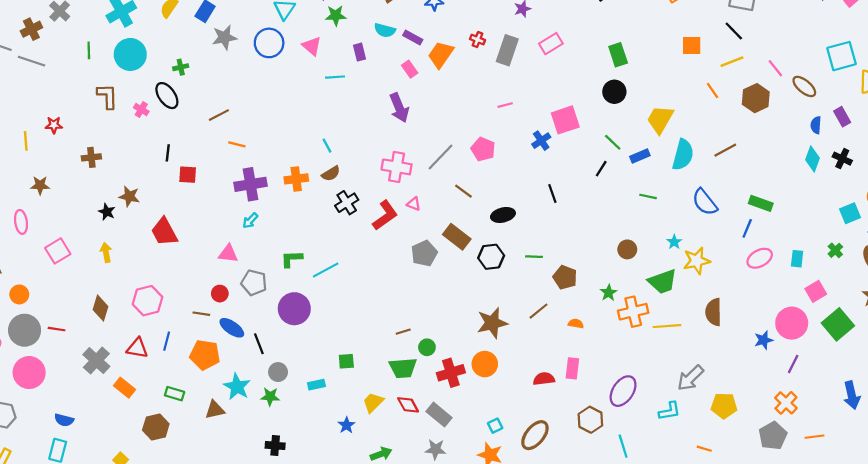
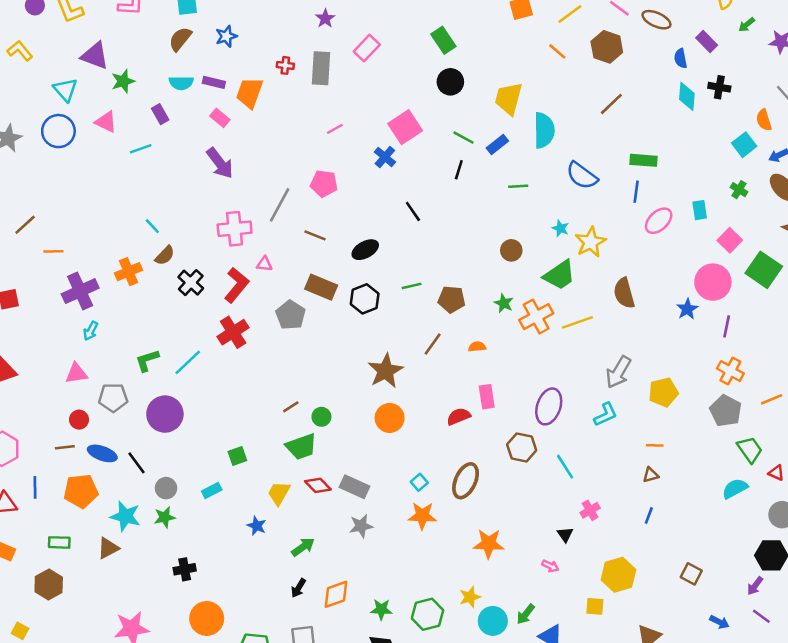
brown line: (725, 150) -> (611, 104), moved
red cross: (451, 373) -> (233, 332), moved

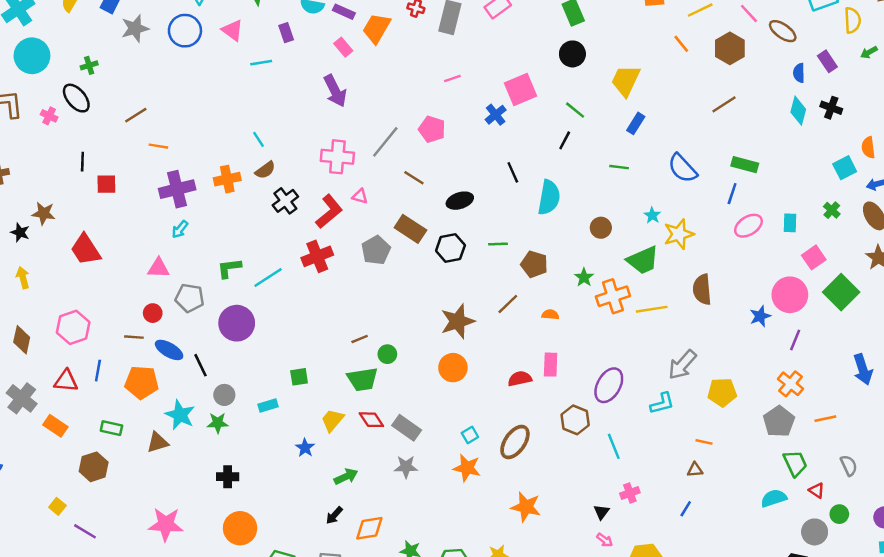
cyan semicircle: (544, 130) -> (549, 197), moved
blue rectangle: (497, 144) -> (636, 123), moved, turned -30
pink arrow: (550, 566) -> (605, 540), moved

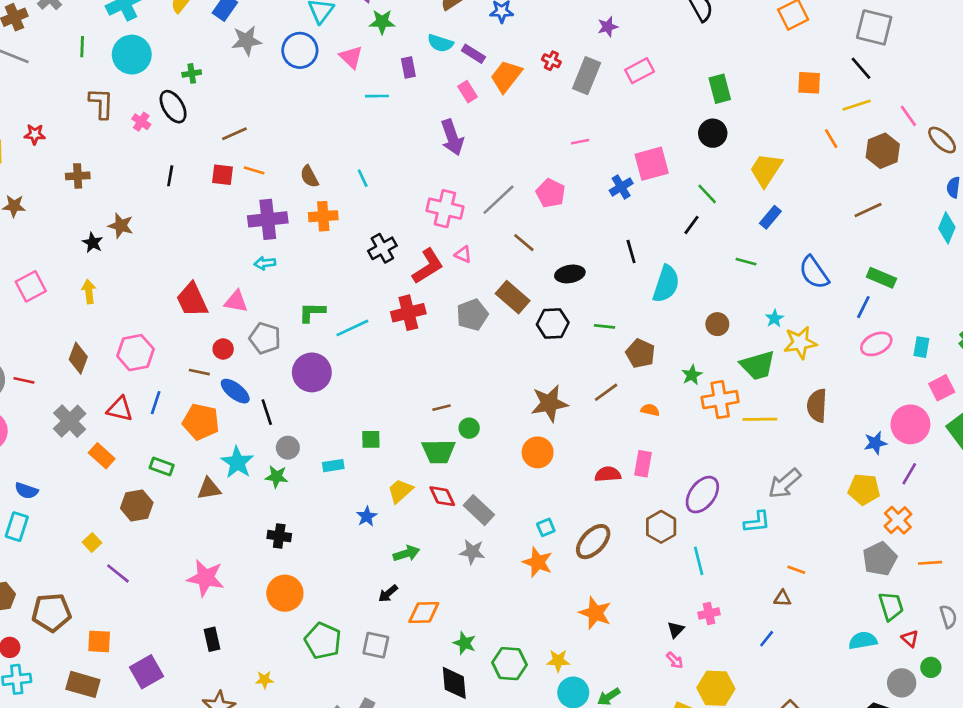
brown semicircle: (265, 170) -> (309, 176), moved, turned 90
red square: (106, 184) -> (223, 175), moved
cyan arrow: (180, 229) -> (265, 263), turned 36
red trapezoid: (86, 250) -> (192, 300), moved
yellow pentagon: (722, 392) -> (864, 489), moved

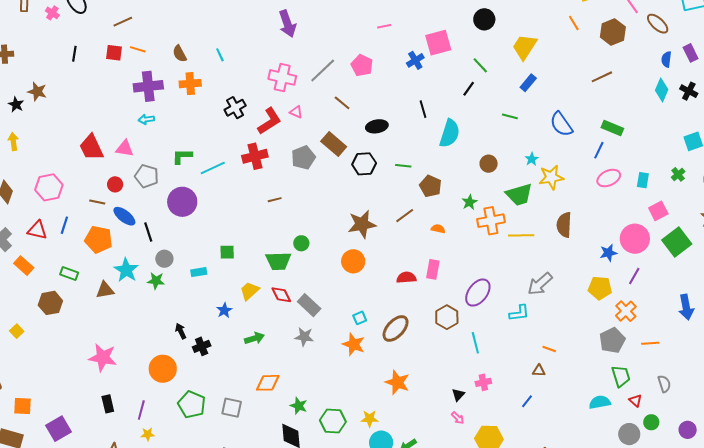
brown line: (442, 408) -> (275, 200), moved
black cross: (279, 536) -> (202, 346), moved, turned -30
purple line: (118, 573) -> (141, 410), moved, turned 66
black arrow: (388, 593) -> (181, 331), moved, turned 105

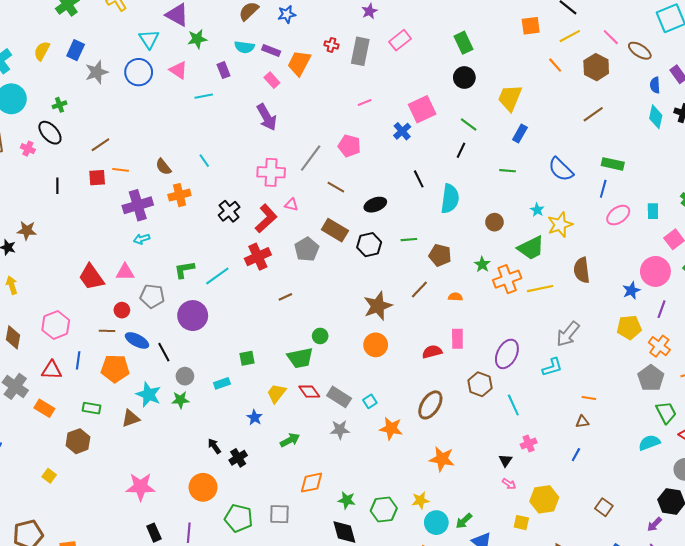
cyan square: (360, 318) -> (370, 401), moved

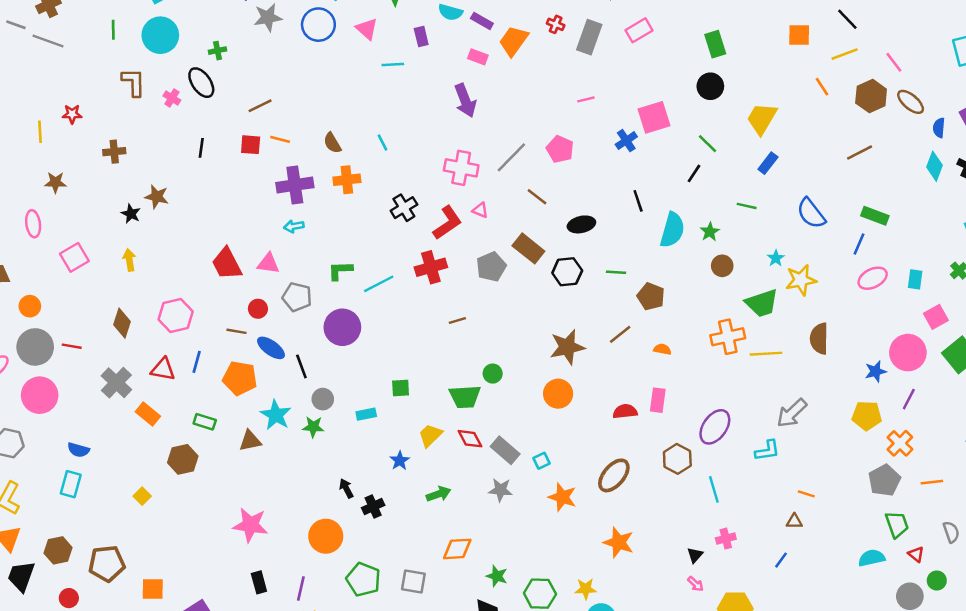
brown ellipse: (640, 51) -> (911, 102), moved
pink rectangle: (272, 80) -> (478, 57), turned -35
green star: (482, 264) -> (710, 232), moved

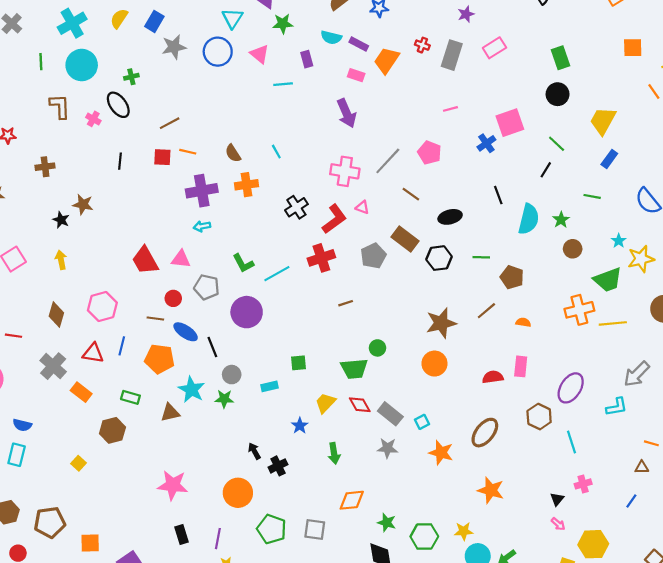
green L-shape: (340, 271) -> (243, 263), turned -115
green arrow: (439, 494) -> (334, 453), turned 102

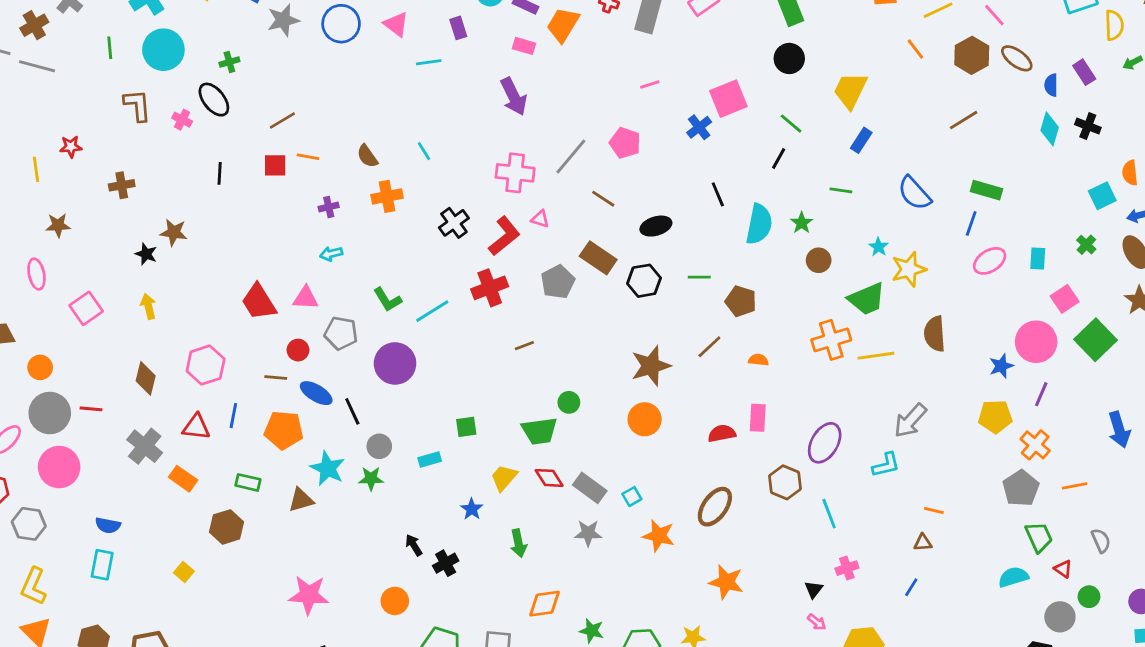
purple cross: (202, 191) -> (329, 207), size x0.5
orange circle: (238, 493) -> (395, 601), size x0.7

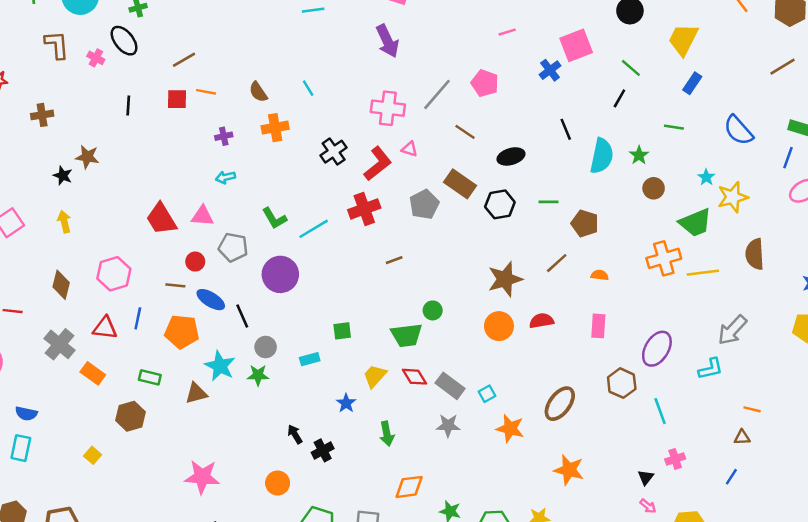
red semicircle: (722, 433) -> (541, 321), moved

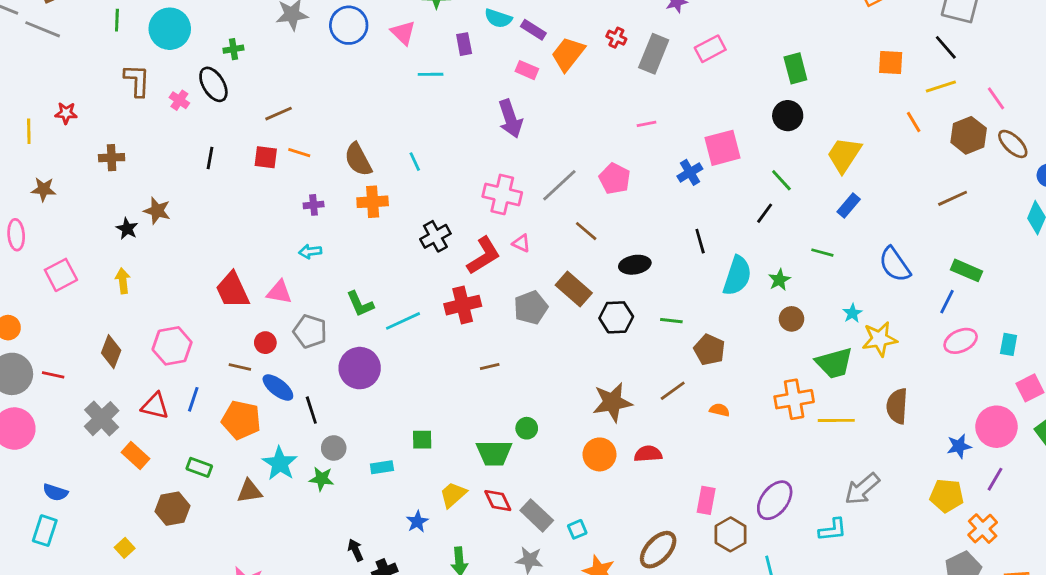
brown semicircle: (258, 92) -> (358, 159), size x1.4
pink rectangle: (598, 326) -> (706, 500), moved

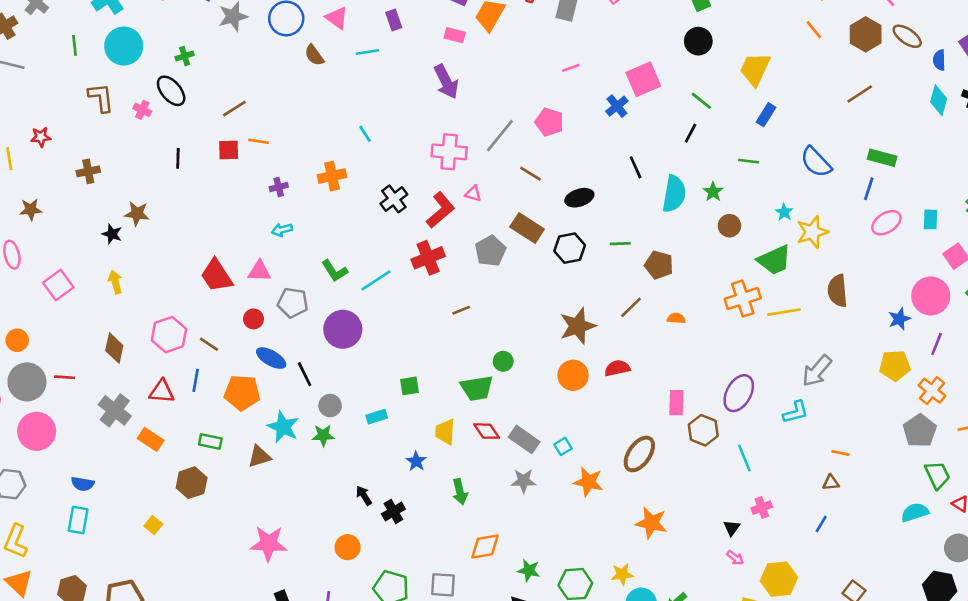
brown semicircle: (358, 159) -> (314, 55), moved, size x0.7
brown line: (240, 367) -> (209, 344), moved, turned 30
yellow trapezoid: (453, 495) -> (445, 432), turned -36

